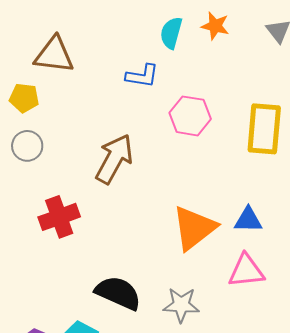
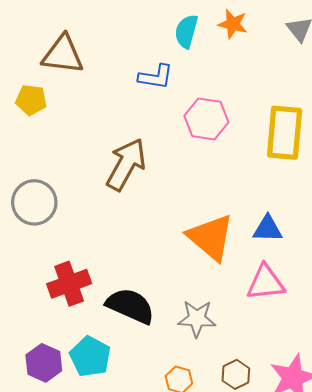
gray circle: (27, 146) -> (34, 202), moved, size x1.4
red cross: (59, 217) -> (69, 284), moved
orange triangle: (194, 228) -> (211, 237), turned -42

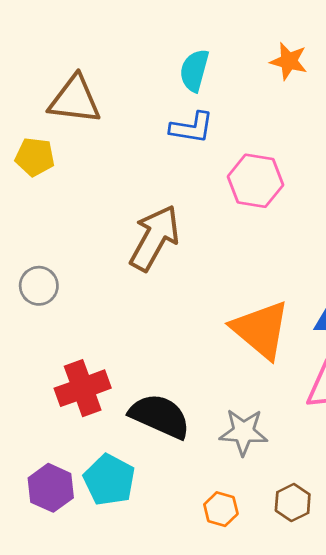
cyan semicircle: (186, 31) -> (194, 70), moved
gray circle: (34, 202) -> (39, 286), size x0.7

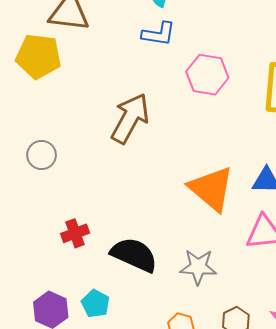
yellow pentagon: (35, 157) -> (38, 56), size x1.5
red cross: (83, 388) -> (75, 233), size x0.7
cyan pentagon: (109, 480) -> (95, 304), size x0.7

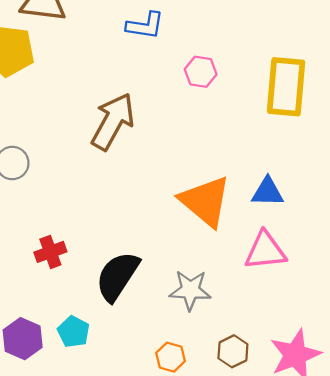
pink hexagon: (207, 75) -> (201, 72), size x0.7
black semicircle: (134, 255) -> (117, 276), turned -81

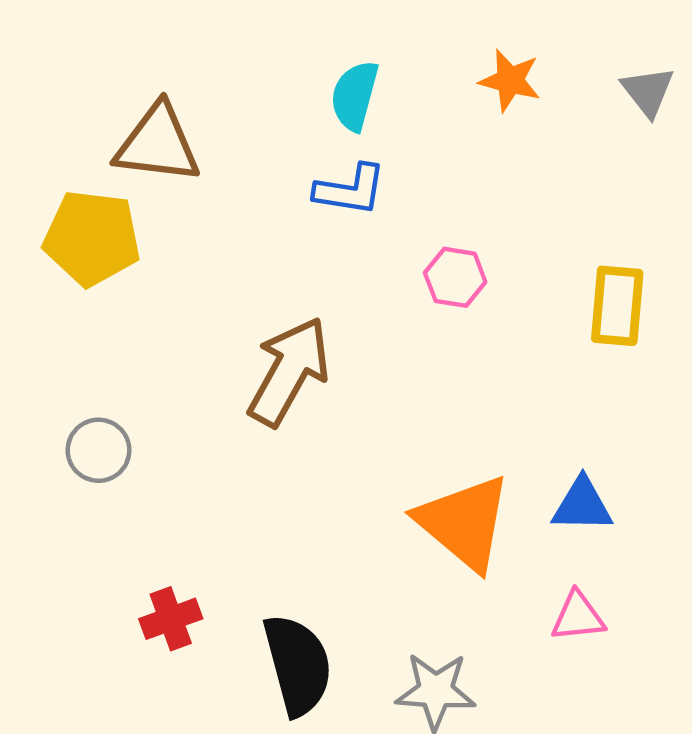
yellow rectangle: (286, 87) -> (617, 306), size x0.7
pink triangle: (265, 251) -> (578, 617), size x0.7
black semicircle: (117, 276) -> (298, 665), turned 132

